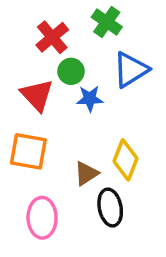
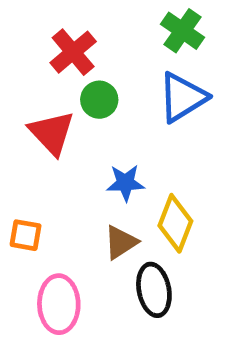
green cross: (107, 22) -> (182, 31), moved
blue star: (90, 99) -> (125, 183), moved
orange square: (28, 151) -> (26, 235), moved, size x0.6

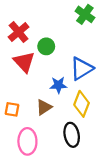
red cross: (73, 52) -> (19, 32), moved
blue triangle: (182, 97) -> (82, 68), moved
brown triangle: (121, 242) -> (44, 107), moved

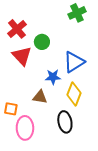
green cross: (85, 14) -> (77, 13), turned 30
brown triangle: (44, 107) -> (40, 97), turned 42
orange square: (12, 109) -> (11, 109), moved

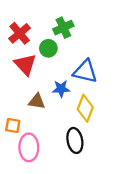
green cross: (77, 13) -> (63, 28), moved
blue triangle: (74, 62) -> (85, 71), turned 45
brown triangle: (40, 97) -> (37, 101), moved

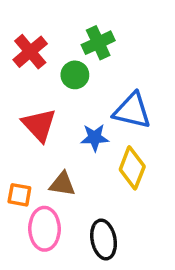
red triangle: (25, 64) -> (39, 125), moved
brown triangle: (37, 101) -> (62, 184), moved
black ellipse: (75, 140) -> (104, 240), moved

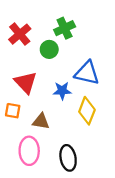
orange square: (19, 195) -> (13, 111), moved

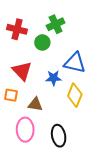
red cross: (20, 34) -> (17, 29), turned -36

